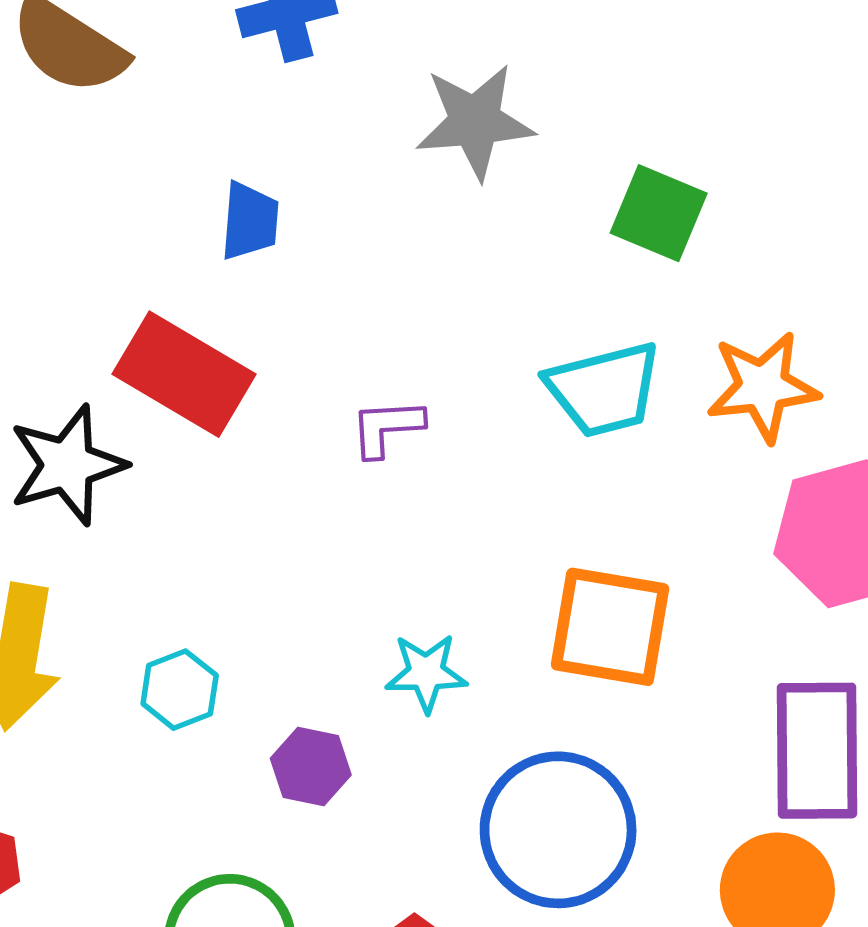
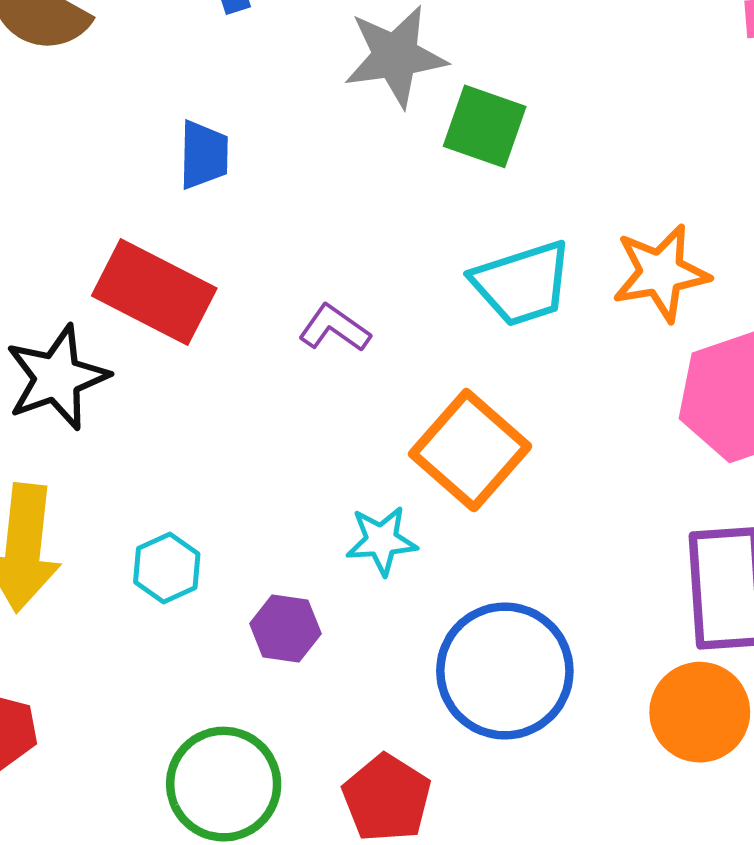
green square: (659, 213) -> (485, 126), moved
purple L-shape: (387, 428) -> (334, 328), turned 42
orange square: (610, 627) -> (470, 450), moved, turned 35

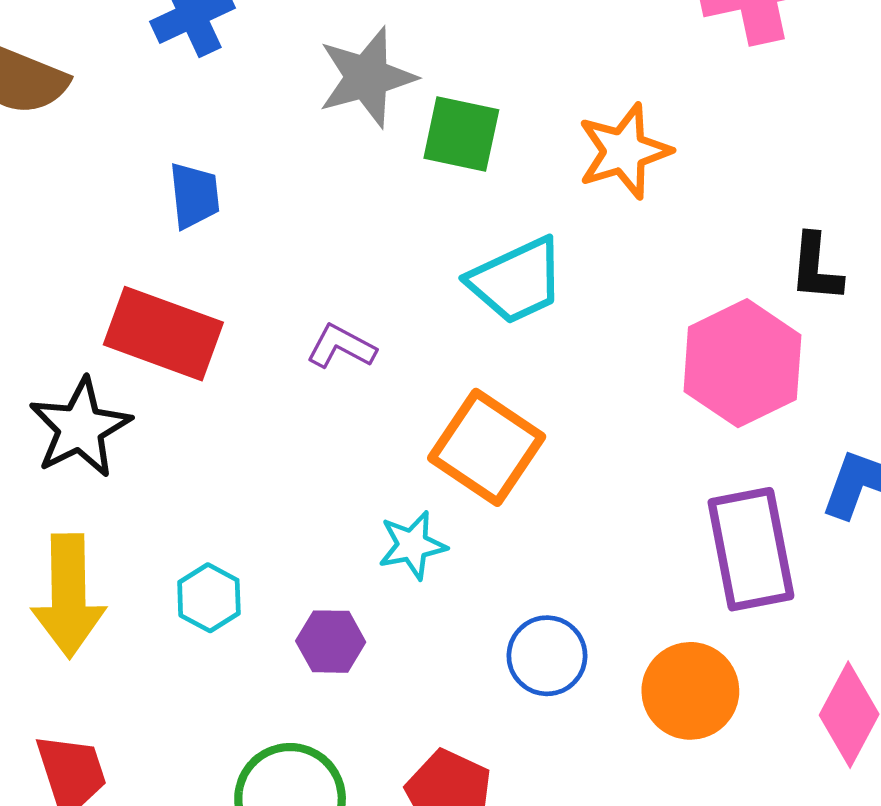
orange star: (661, 273) -> (624, 151), moved
blue circle: (505, 671) -> (547, 656), size x0.6
orange circle: (700, 712) -> (690, 691), moved

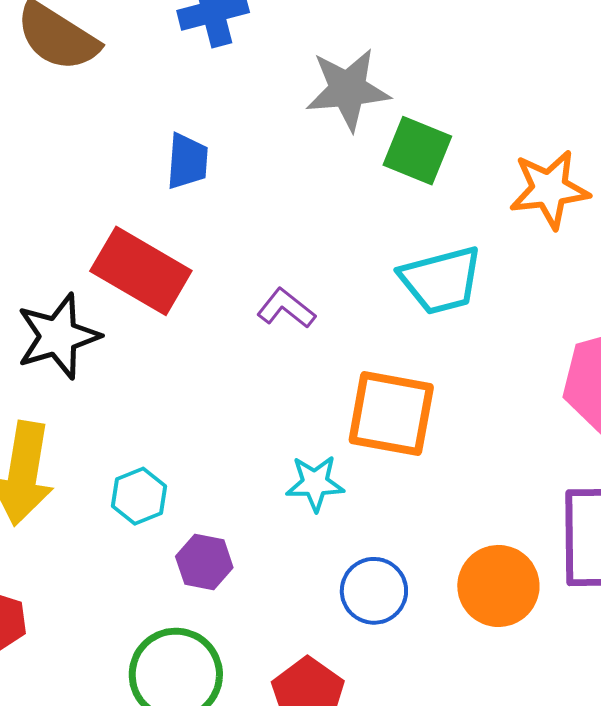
orange square: (487, 447) -> (391, 414), turned -34
purple hexagon: (331, 642) -> (204, 562), moved
blue circle: (547, 656) -> (374, 591), moved
orange circle: (690, 691) -> (498, 586), moved

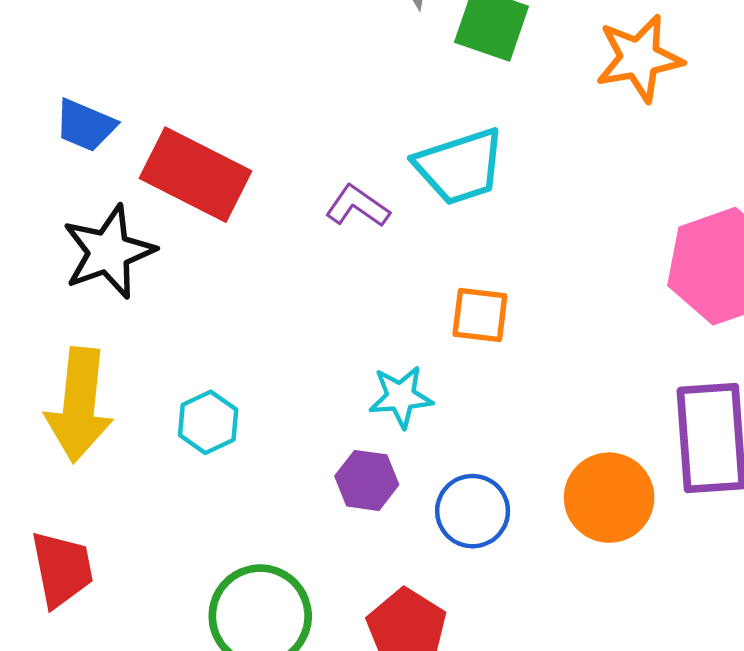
blue trapezoid: (187, 161) -> (85, 125), moved, turned 112
cyan trapezoid: (441, 280) -> (460, 166), moved
orange square: (391, 414) -> (480, 315), size x0.6
purple hexagon: (204, 562) -> (367, 480), moved

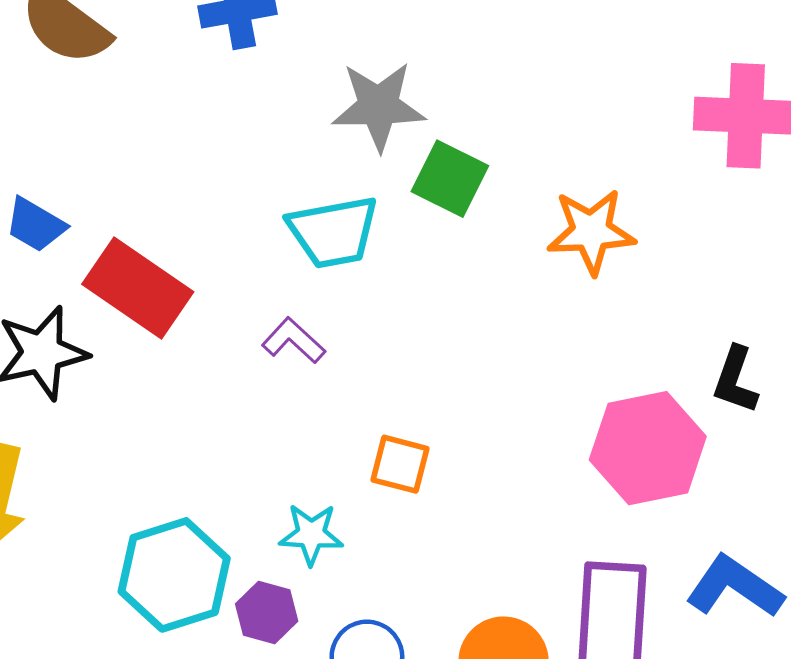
cyan trapezoid: (460, 166) -> (333, 232), moved
cyan hexagon: (208, 422) -> (174, 575), moved, size x1.8

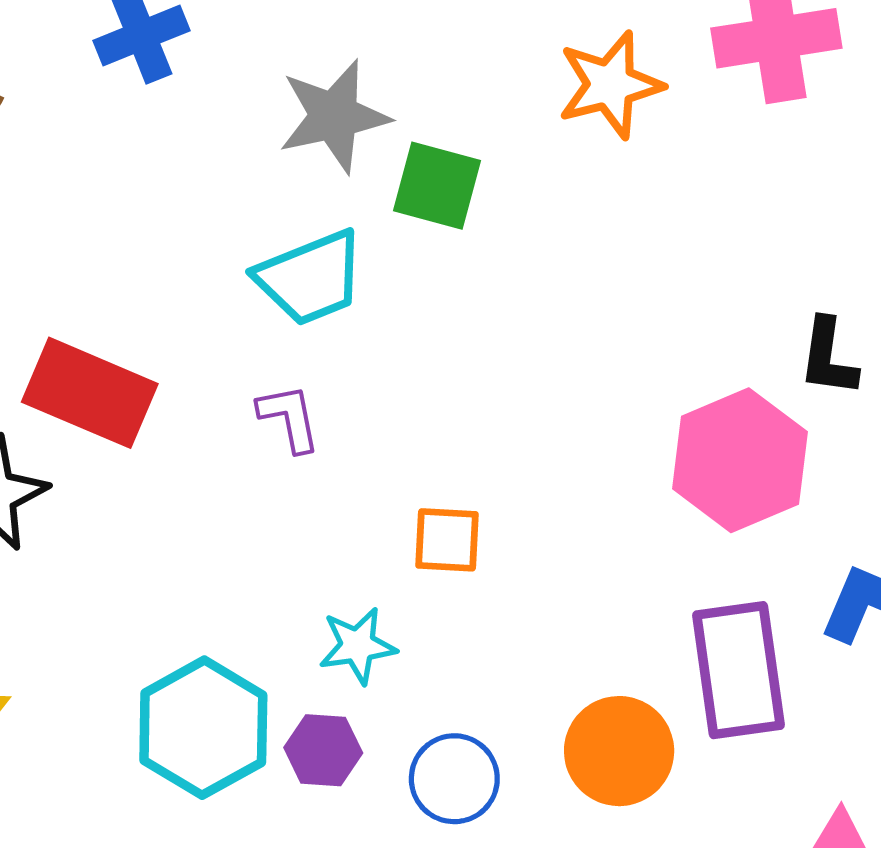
orange star: (591, 231) -> (610, 85), moved
purple L-shape: (294, 341) -> (289, 418), turned 48

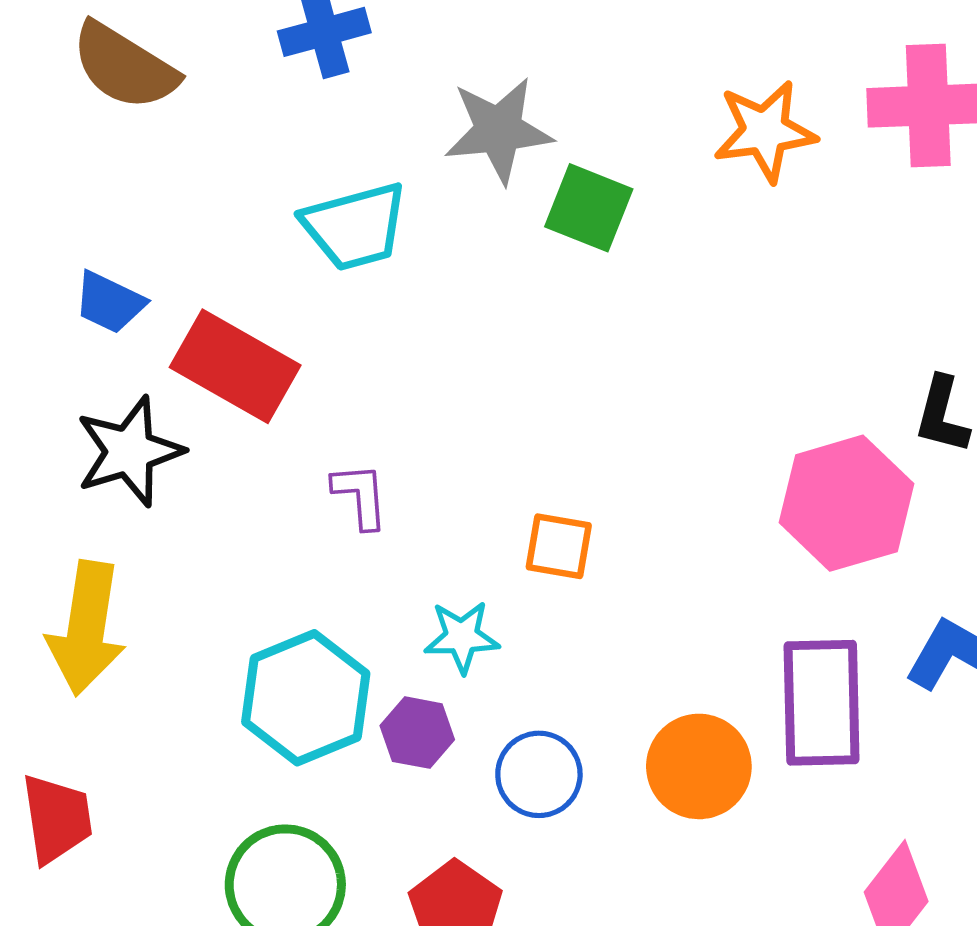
cyan trapezoid: (310, 278) -> (355, 226), moved
purple L-shape: (289, 418) -> (360, 496), moved

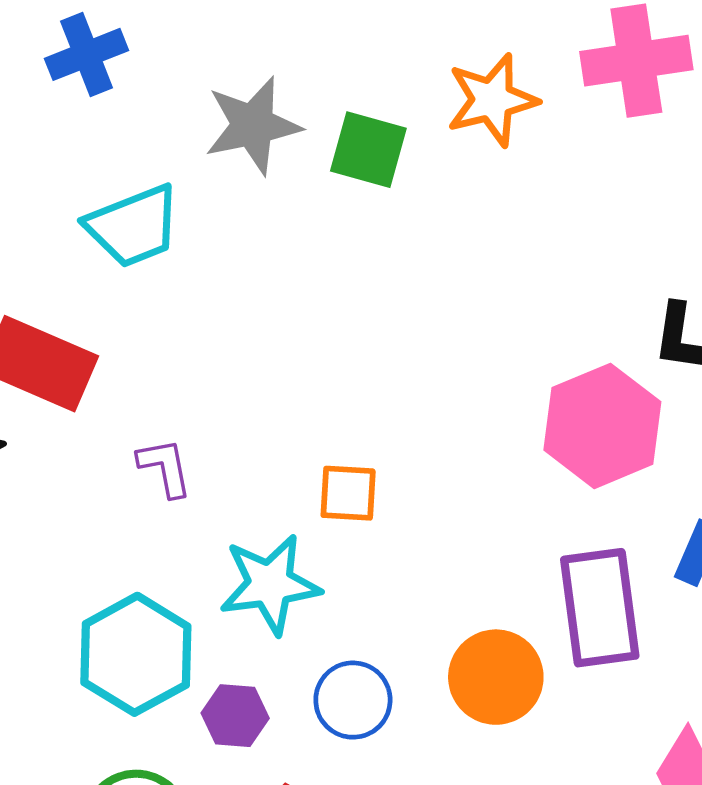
green square: (589, 208) -> (368, 150), moved
cyan star: (462, 637) -> (270, 584), size x1.5
purple hexagon: (417, 733) -> (235, 716), moved

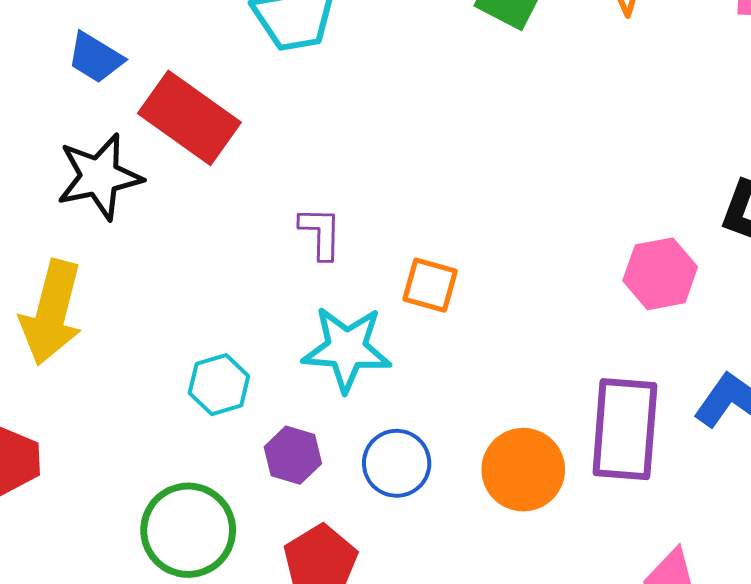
pink hexagon: (602, 426) -> (660, 274), size x0.7
purple L-shape: (165, 467) -> (321, 233), moved
cyan hexagon: (136, 654) -> (219, 385), size x0.6

